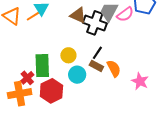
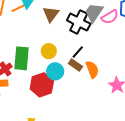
brown triangle: (78, 15) -> (51, 14), moved, turned 36
red hexagon: (51, 91) -> (42, 85), moved

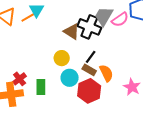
brown triangle: (51, 14) -> (71, 32), moved, turned -30
green rectangle: (22, 58) -> (41, 87), moved, size x0.7
red hexagon: (42, 85) -> (89, 91), moved

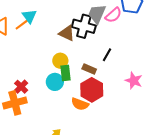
black line: (91, 57) -> (107, 55), moved
orange semicircle: (106, 73) -> (80, 104), moved, turned 144
cyan circle: (70, 78) -> (55, 82), moved
green rectangle: (41, 87) -> (65, 73), moved

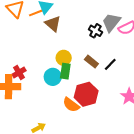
black cross: (84, 26) -> (95, 31), size x0.6
brown triangle: (67, 33) -> (53, 24), moved
brown rectangle: (89, 69) -> (91, 62), moved

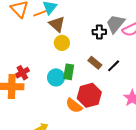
black cross: (95, 31) -> (99, 32), turned -32
yellow circle: (64, 58) -> (62, 43), moved

